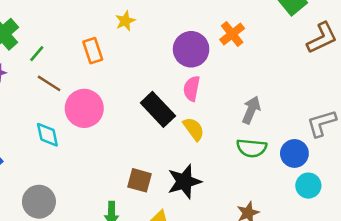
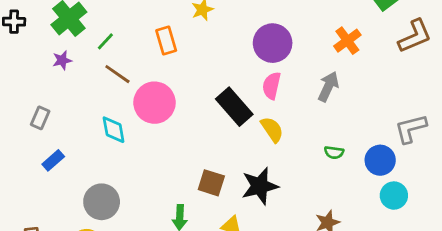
orange cross: (232, 34) -> (347, 41), moved
gray arrow: (251, 110) -> (328, 87), moved
green semicircle: (252, 148) -> (334, 152), size x0.6

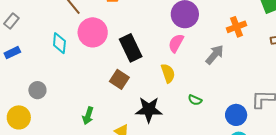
black rectangle: (234, 107) -> (131, 48), moved
green semicircle: (334, 152) -> (195, 100), moved
brown square: (211, 183) -> (119, 79), moved
gray circle: (102, 202) -> (37, 90), size x0.7

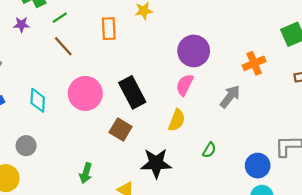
pink circle: (93, 32) -> (85, 93), moved
cyan diamond: (59, 43) -> (38, 100), moved
yellow semicircle: (168, 73) -> (177, 120), turned 42
green semicircle: (195, 100) -> (209, 150), turned -80

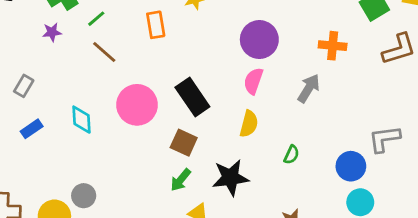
orange cross: (254, 63) -> (333, 46), turned 35
gray circle: (26, 146) -> (84, 196), moved
green arrow: (86, 173) -> (181, 180), moved, turned 30

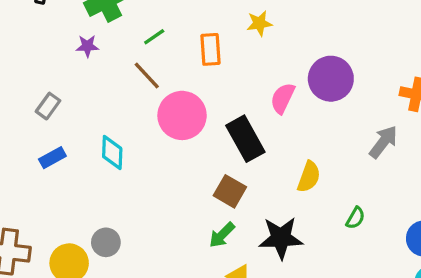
green line: (96, 19) -> (154, 37), moved
pink semicircle: (253, 81) -> (283, 98), moved
pink circle: (137, 105) -> (182, 115), moved

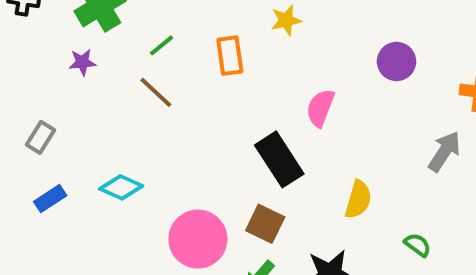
purple circle: (331, 79) -> (397, 61), moved, size x0.7
pink circle: (182, 115) -> (198, 239), moved
cyan diamond: (112, 152) -> (121, 187), turned -64
green semicircle: (355, 218) -> (418, 245), turned -80

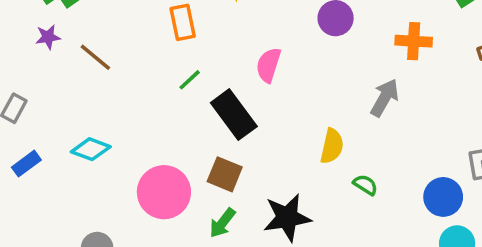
green line: (161, 45) -> (190, 80), moved
brown line: (156, 92) -> (95, 57), moved
yellow semicircle: (358, 200) -> (332, 146), moved

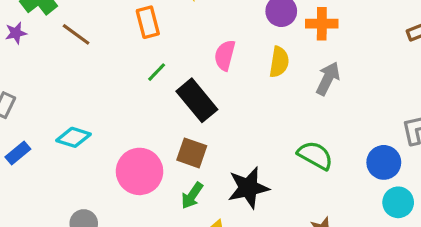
purple star: (48, 37) -> (16, 33), moved
orange cross: (414, 41) -> (322, 24), moved
brown line: (95, 57) -> (76, 34), moved
yellow semicircle: (332, 146) -> (279, 62), moved
green semicircle: (365, 185) -> (315, 155), size x1.6

